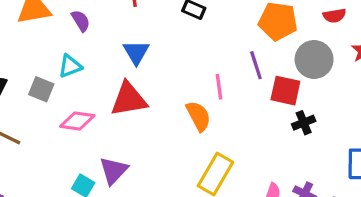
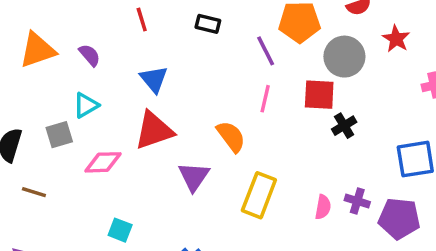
purple line: (256, 65) -> (266, 51), moved
pink line: (219, 87) -> (265, 99), moved, turned 30
gray square: (41, 89) -> (59, 135), turned -30
purple triangle: (114, 171) -> (194, 177), moved

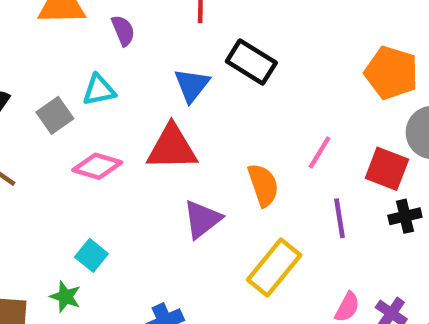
black rectangle: (208, 24) -> (251, 62), moved, size x1.5
purple line: (266, 51) -> (339, 218), moved
gray square: (59, 135) -> (55, 115), turned -36

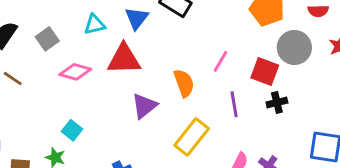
cyan triangle: (99, 90) -> (95, 24), moved

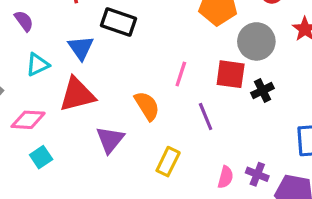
black cross: (277, 103) -> (262, 91), moved
cyan square: (72, 130) -> (41, 157), moved, turned 30
yellow rectangle: (192, 137) -> (168, 162), size x0.7

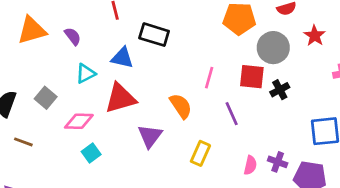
blue triangle: (81, 48) -> (122, 58), turned -40

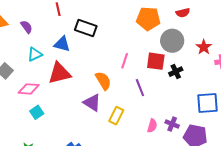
red star: (315, 36) -> (204, 47), moved
purple triangle: (150, 136) -> (92, 103), moved, turned -36

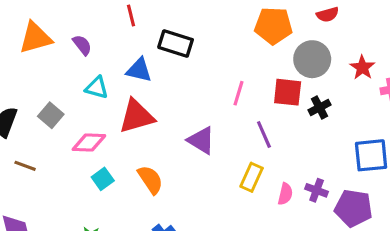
cyan triangle: (35, 54) -> (97, 88), turned 42
orange semicircle: (103, 81) -> (150, 180), moved
purple triangle: (92, 103) -> (201, 140), moved
yellow rectangle: (116, 116) -> (252, 177), moved

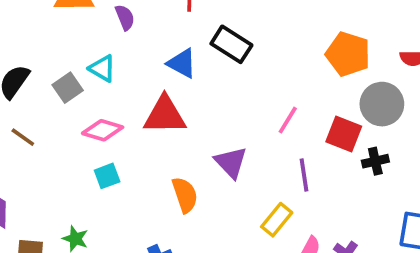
cyan triangle: (97, 88) -> (102, 68), moved
orange semicircle: (150, 180) -> (185, 195), moved

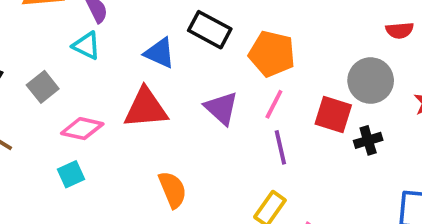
orange pentagon: (348, 54) -> (272, 54), moved
cyan triangle: (102, 68) -> (86, 46), moved
purple triangle: (231, 162) -> (221, 108), moved
purple line: (304, 175) -> (280, 147), moved
cyan square: (107, 176) -> (71, 174), moved

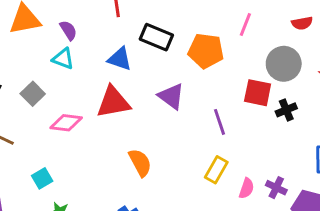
pink line: (274, 104) -> (245, 24), moved
cyan square: (71, 174) -> (42, 178), moved

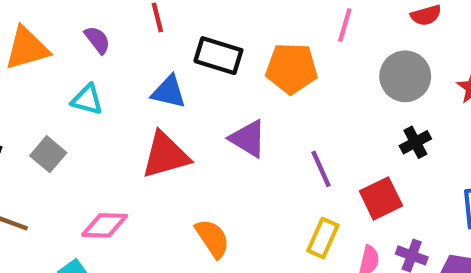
purple semicircle: (68, 30) -> (97, 40), moved
red square: (258, 93) -> (381, 198), moved, turned -32
pink diamond: (66, 123) -> (105, 225), moved

